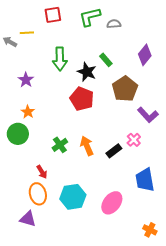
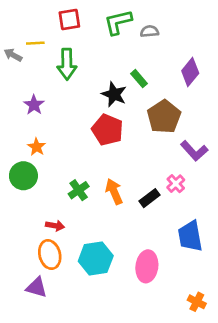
green arrow: (60, 59) -> (67, 64), moved
red arrow: (42, 172) -> (55, 226), turned -48
pink ellipse: (112, 203) -> (147, 266), turned -30

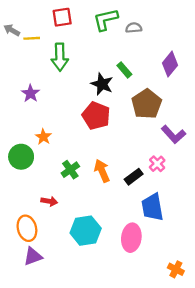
gray arrow: (13, 55) -> (12, 30), moved
orange star: (37, 147) -> (43, 137), moved
blue trapezoid: (190, 236) -> (152, 207), moved
orange ellipse: (50, 255) -> (27, 228), moved
purple triangle: (37, 287) -> (33, 256), turned -36

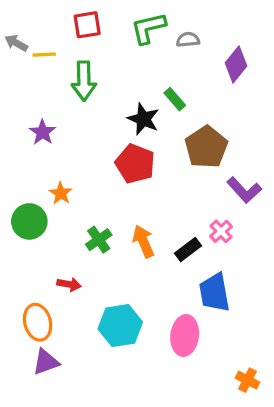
purple diamond: (170, 64) -> (236, 64), moved

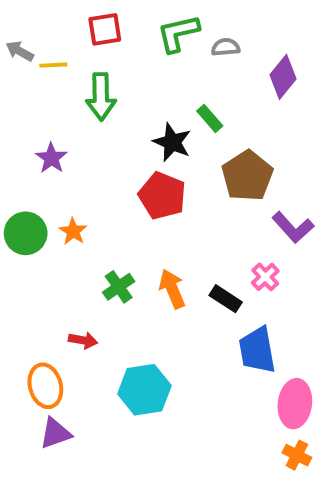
green circle: (29, 221) -> (26, 233), moved
black rectangle: (188, 250) -> (226, 299), turned 70
pink ellipse: (185, 335) -> (295, 404), moved

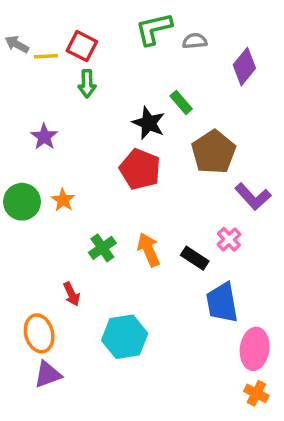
red square: (105, 29) -> (82, 46), moved, turned 36
green arrow: (101, 97) -> (87, 84), size x0.7
red arrow: (83, 340) -> (72, 294), turned 55

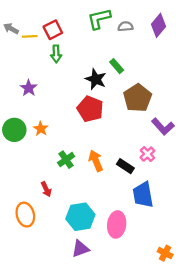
red square: (82, 46) -> (53, 30), turned 36
purple diamond: (244, 67) -> (158, 25), moved
pink ellipse: (255, 349) -> (117, 224), moved
purple triangle: (48, 374) -> (80, 249), moved

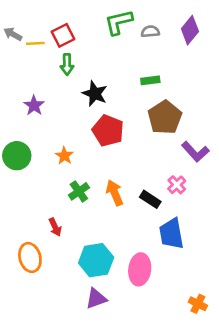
green rectangle: (117, 66) -> (150, 80), moved, turned -56
black star: (96, 79) -> (95, 94), moved
orange star: (41, 129) -> (64, 156), moved

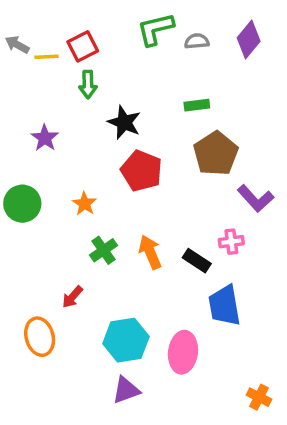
pink cross: (177, 185) -> (231, 242), turned 36
red arrow: (55, 227) -> (72, 297), turned 66

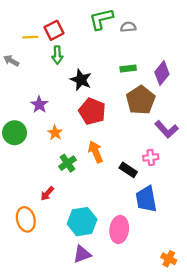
purple diamond: (249, 39) -> (162, 73), moved
gray arrow: (17, 45) -> (11, 61), moved
purple star: (45, 138) -> (39, 105), moved
orange arrow: (150, 252) -> (96, 152), moved

